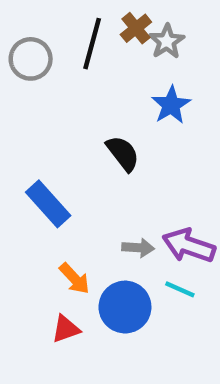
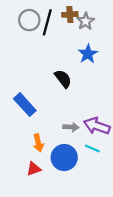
brown cross: (136, 28) -> (70, 14), turned 35
gray circle: (31, 59) -> (29, 20), moved
orange arrow: (74, 278) -> (38, 143), turned 30

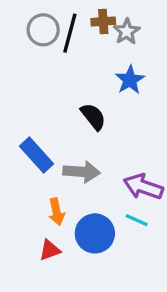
gray arrow: (71, 127) -> (82, 172), moved, size x1.5

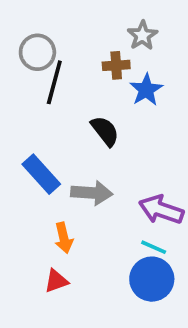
brown cross: (103, 21) -> (116, 65), moved
gray circle: (43, 30) -> (37, 52), moved
black line: (70, 33) -> (54, 82), moved
blue circle: (95, 233) -> (152, 279), moved

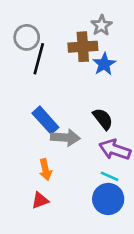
brown cross: (116, 65) -> (83, 47), size x1.5
black semicircle: (105, 131) -> (103, 119), moved
blue rectangle: (41, 174) -> (45, 120), moved

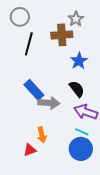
gray circle: (27, 37) -> (20, 17), moved
blue star: (104, 64) -> (79, 61), moved
orange arrow: (45, 170) -> (42, 135), moved

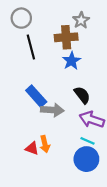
black line: (29, 44) -> (31, 47), turned -30
blue star: (79, 61) -> (71, 61), moved
red triangle: (30, 150) -> (32, 148), moved, turned 40

